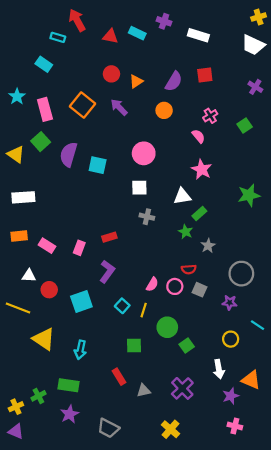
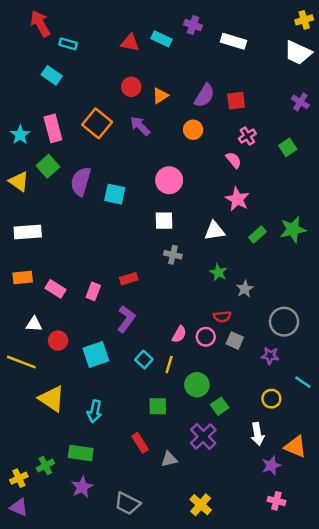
red arrow: (77, 20) -> (40, 24), moved
red square: (205, 75) -> (236, 101), moved
cyan star: (17, 96) -> (20, 135), moved
green rectangle: (199, 213) -> (257, 235), moved
purple cross: (182, 388) -> (203, 437), moved

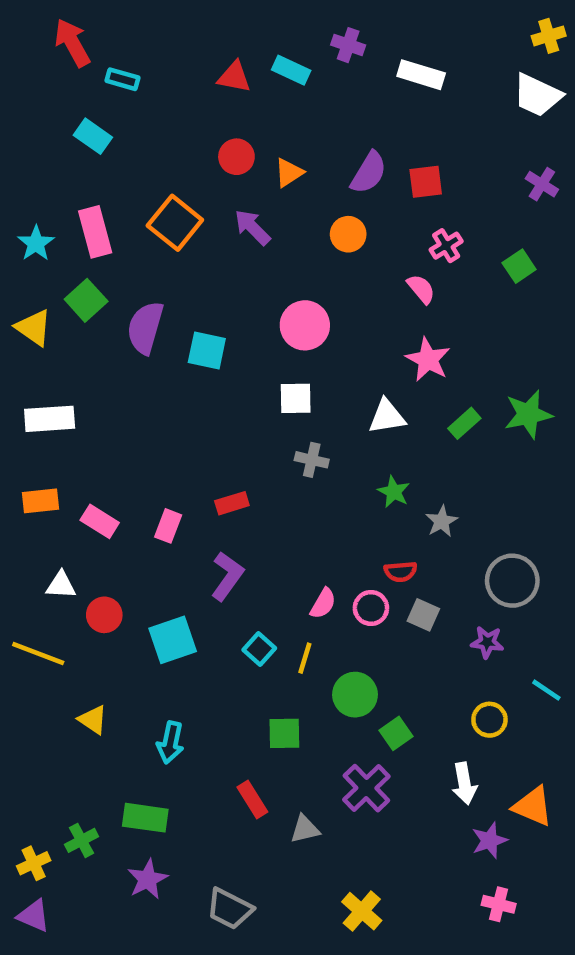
yellow triangle: (52, 399) -> (93, 720), size x0.6

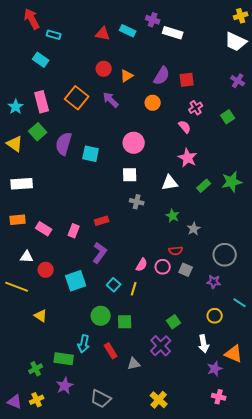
white rectangle: (421, 75) -> (173, 33), moved
green circle: (355, 695) -> (101, 316), moved
cyan arrow: (170, 742) -> (84, 344), moved
yellow cross: (34, 863) -> (37, 400), moved

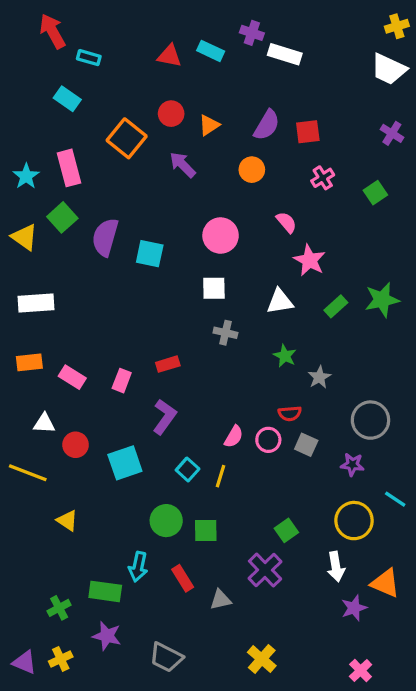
orange square: (77, 98) -> (127, 138), moved
pink semicircle: (185, 127) -> (286, 222), moved
yellow circle: (215, 316) -> (354, 521), size x1.5
purple star: (65, 386) -> (107, 636), turned -30
pink cross: (219, 397) -> (361, 671), moved, turned 32

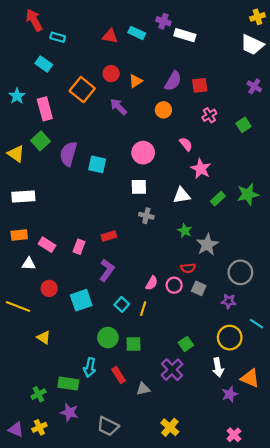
cyan star: (26, 176) -> (17, 96), moved
gray star: (319, 377) -> (207, 245), size x1.5
white triangle: (44, 423) -> (29, 264), moved

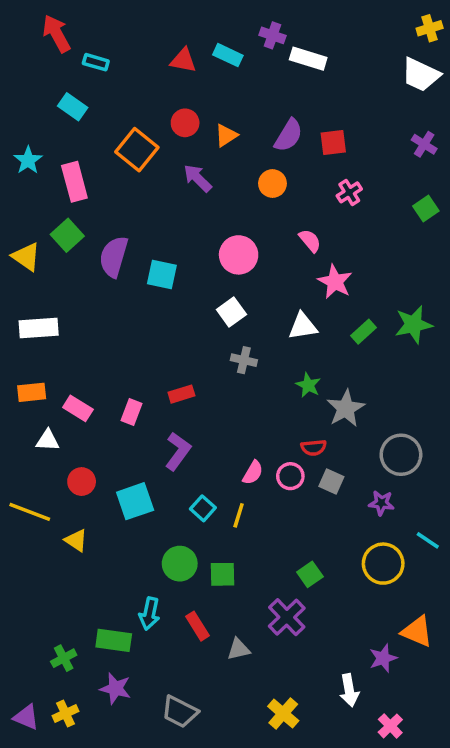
green square: (244, 125) -> (426, 208), moved
white square: (139, 187) -> (231, 312), turned -35
yellow triangle: (44, 338) -> (76, 540), moved
white arrow: (218, 367) -> (349, 690), moved

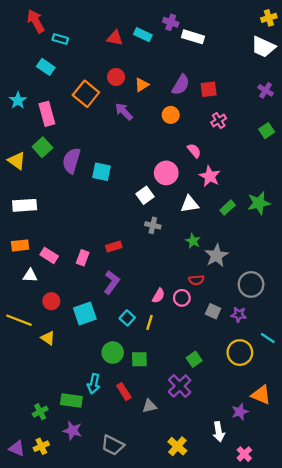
pink circle: (239, 255) -> (166, 173), moved
gray square: (331, 482) -> (213, 311), moved

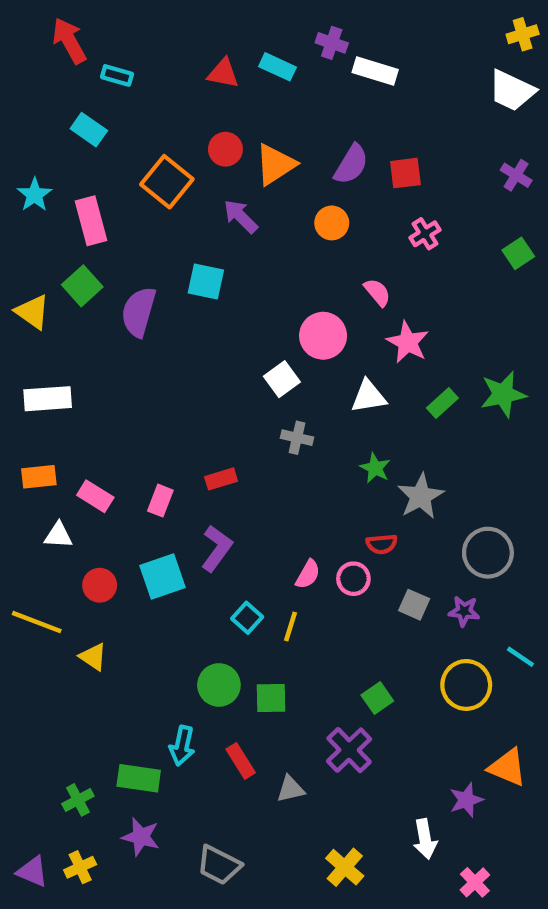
orange triangle: (142, 85) -> (275, 164), size x1.5
cyan square: (102, 172) -> (206, 282), moved
cyan square: (85, 313) -> (163, 577), moved

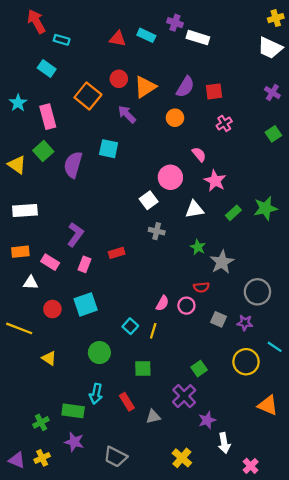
purple L-shape: (217, 548) -> (75, 235), moved
yellow triangle: (93, 657) -> (49, 358), moved
green circle: (219, 685) -> (99, 353), moved
purple star: (466, 800) -> (207, 420), moved

